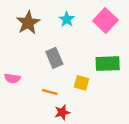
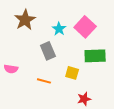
cyan star: (67, 19) -> (59, 29), moved
pink square: (105, 20) -> (85, 27), moved
red star: (62, 112) -> (84, 99), moved

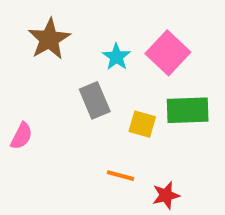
pink semicircle: (11, 69) -> (21, 136), turned -72
yellow square: (72, 73) -> (142, 124), moved
orange line: (44, 81) -> (120, 176), moved

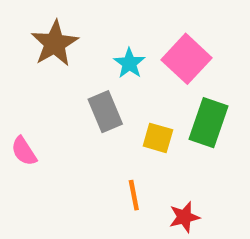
green rectangle: (188, 110) -> (209, 123), turned -69
pink semicircle: (21, 136) -> (24, 151), turned 120
orange line: (120, 176) -> (134, 195), turned 64

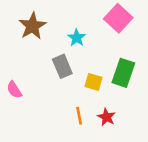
pink square: (187, 59) -> (118, 18), moved
red star: (184, 217) -> (107, 117), moved, turned -30

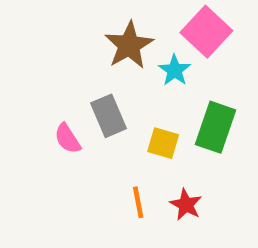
brown star: (32, 26) -> (129, 45), moved
cyan star: (77, 38) -> (175, 70), moved
pink semicircle: (14, 90) -> (68, 139), moved

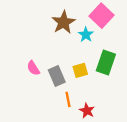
gray rectangle: (109, 116) -> (57, 76), moved
yellow square: (163, 143) -> (80, 70), turned -32
red star: (186, 205) -> (87, 111), moved

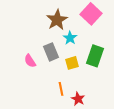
cyan star: (86, 35) -> (70, 38), moved
gray rectangle: (57, 76) -> (51, 52), moved

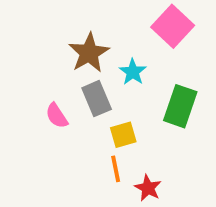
brown star: (57, 20) -> (89, 53), moved
yellow square: (72, 63) -> (123, 135), moved

